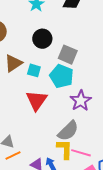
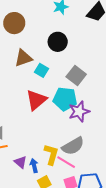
gray square: (68, 55) -> (76, 75), moved
cyan pentagon: (62, 76) -> (65, 99), moved, turned -30
gray semicircle: (68, 131) -> (73, 146), moved

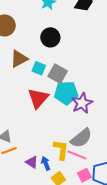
gray square: (76, 75) -> (58, 74), moved

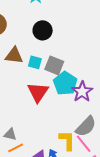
brown triangle: (19, 59) -> (14, 56), turned 42
cyan pentagon: (66, 93) -> (65, 83), turned -30
pink line: (77, 155) -> (84, 144), turned 36

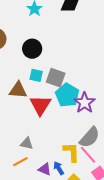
black circle: (43, 30) -> (32, 49), moved
brown triangle: (14, 56) -> (18, 90), moved
gray triangle: (10, 134) -> (27, 143), moved

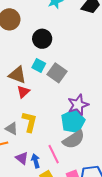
cyan pentagon: (67, 95) -> (73, 121), moved
red triangle: (40, 105) -> (23, 92), moved, size x0.6
yellow L-shape: (71, 152) -> (30, 122), moved
pink line: (88, 155) -> (54, 154), moved

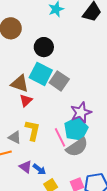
cyan square: (39, 66) -> (41, 74), size x1.6
pink line: (54, 154) -> (60, 137), moved
blue arrow: (36, 161) -> (39, 169), turned 144

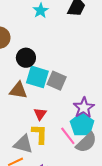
black circle: (44, 47) -> (26, 58), moved
red triangle: (26, 100) -> (40, 114), moved
gray triangle: (15, 137) -> (23, 144), size x1.5

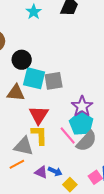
gray square: (57, 81) -> (54, 81), turned -30
red triangle: (40, 114) -> (39, 115), size x1.5

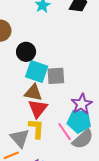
brown triangle: (16, 93) -> (33, 93), moved
cyan pentagon: (81, 124) -> (79, 121), turned -30
gray triangle: (24, 146) -> (20, 138), turned 30

